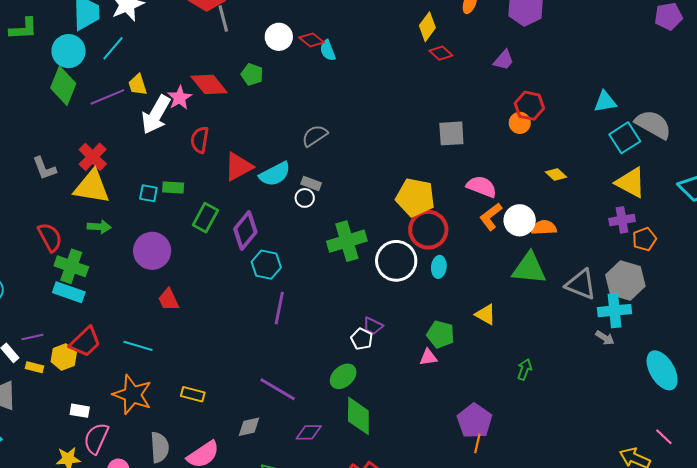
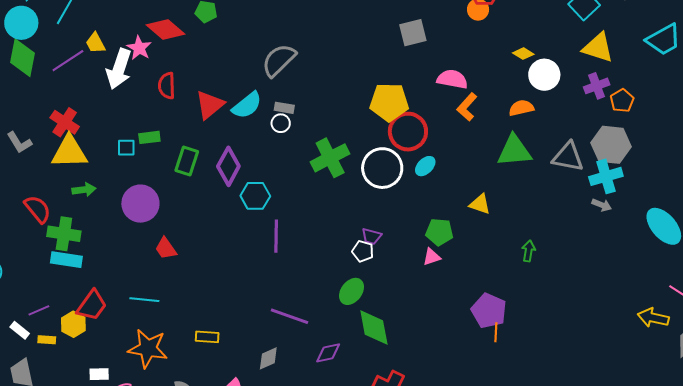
gray semicircle: (315, 136) -> (279, 60), size x1.4
white circle: (520, 220) -> (544, 75), moved
cyan ellipse: (439, 267) -> (425, 166), turned 50

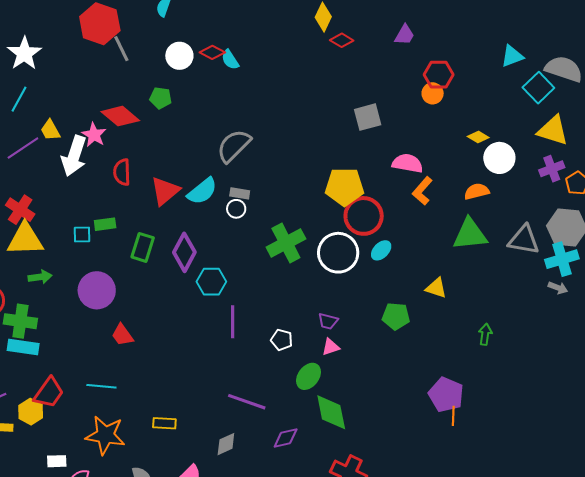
white pentagon: (363, 251) -> (282, 340), moved
pink triangle: (432, 257) -> (331, 347), moved

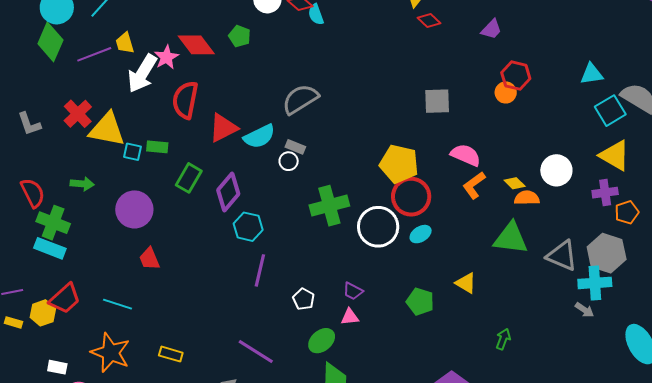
yellow diamond: (478, 137) -> (515, 183), moved
red semicircle: (122, 172) -> (185, 100), size x1.4
yellow triangle: (25, 239) -> (107, 130), moved

